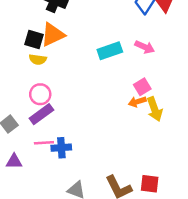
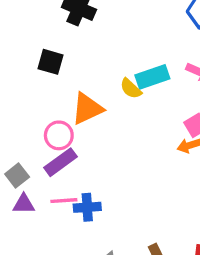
orange triangle: (53, 35) -> (87, 109), moved
yellow semicircle: (38, 59) -> (131, 89), moved, turned 35
purple triangle: (14, 161) -> (24, 204), moved

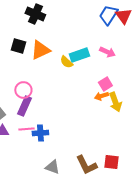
orange triangle: (87, 109) -> (40, 50), moved
purple rectangle: (60, 162) -> (24, 106), turned -30

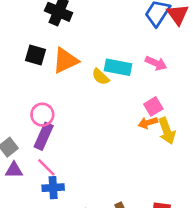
cyan rectangle: (79, 55) -> (118, 67), turned 30
pink line: (26, 129) -> (46, 167), turned 49
blue cross: (40, 133) -> (53, 188), moved

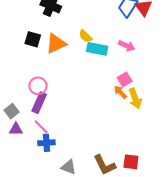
yellow semicircle: (101, 77) -> (86, 36), moved
orange arrow: (148, 123) -> (120, 92), turned 64

